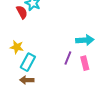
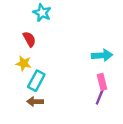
red semicircle: (22, 12) -> (29, 39), moved
purple line: (68, 58) -> (100, 97), moved

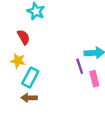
purple line: (100, 97) -> (80, 66), moved, turned -40

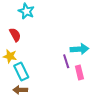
cyan rectangle: (30, 78) -> (21, 72), turned -54

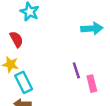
cyan arrow: (79, 49) -> (92, 28), moved

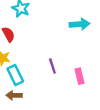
purple line: (76, 70) -> (52, 66), moved

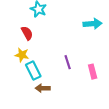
brown arrow: (14, 95) -> (43, 88), moved

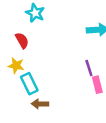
purple line: (68, 62) -> (89, 68), moved

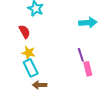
yellow star: (16, 66) -> (29, 53), moved

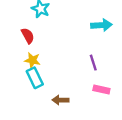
pink rectangle: (88, 69) -> (101, 90), moved, turned -64
brown arrow: (40, 85) -> (60, 100), moved

